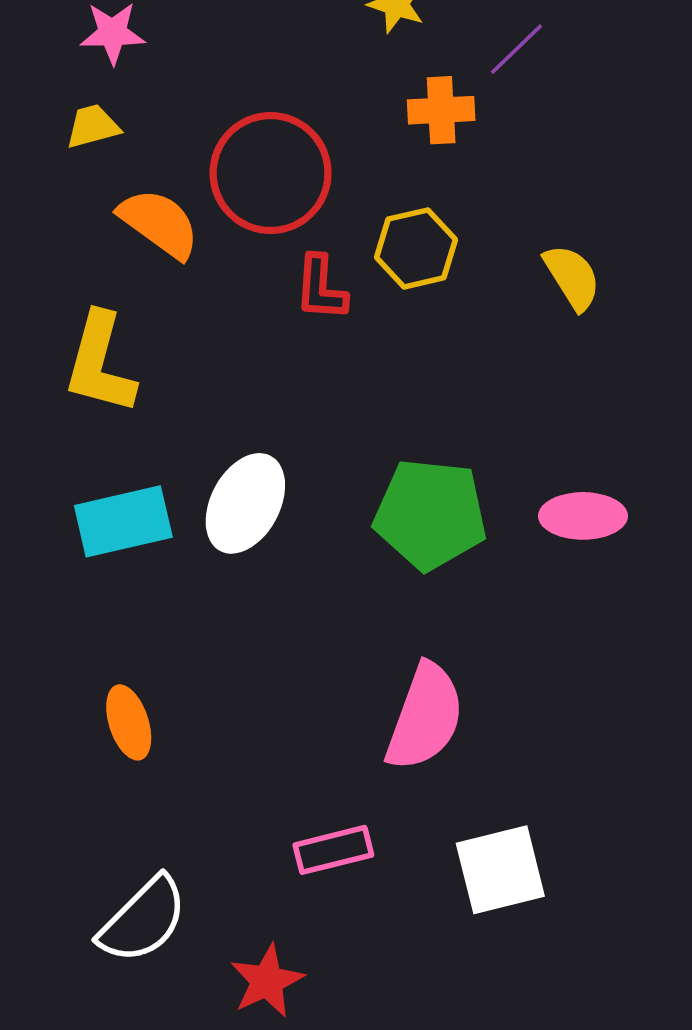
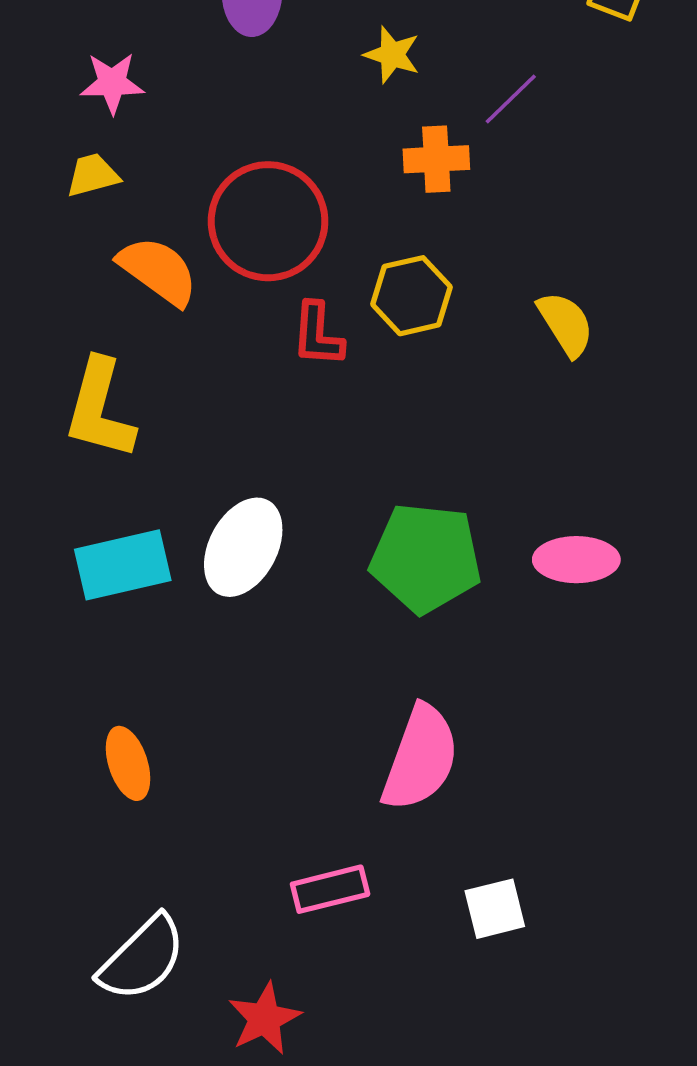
white square: (500, 870) -> (495, 909), size x0.7

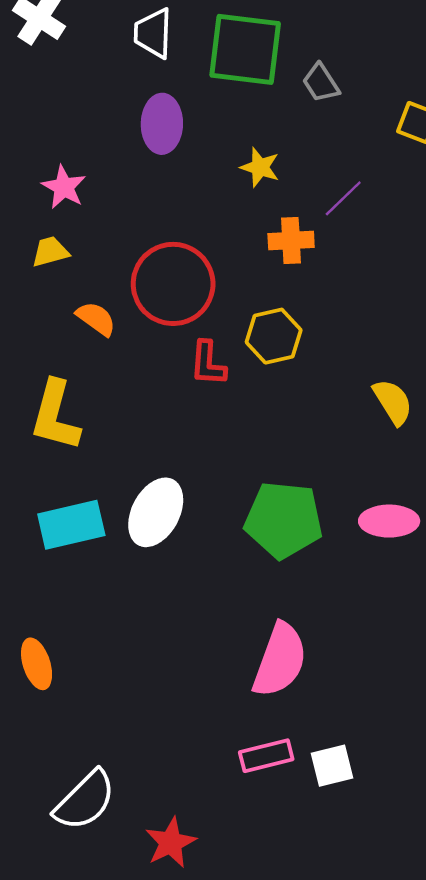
pink star: (112, 83) -> (64, 187), turned 30
orange semicircle: (158, 271) -> (96, 319), size x0.7
yellow semicircle: (566, 324) -> (393, 402), moved
orange ellipse: (128, 763) -> (37, 664), moved
pink rectangle: (330, 889) -> (266, 756), moved

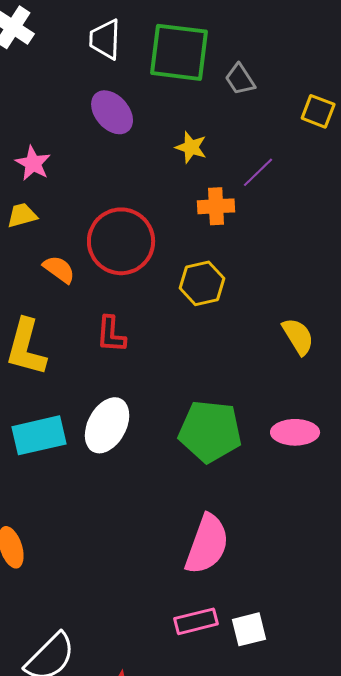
purple ellipse: (162, 124) -> (112, 112), turned -42
red L-shape: (208, 363) -> (111, 334), moved

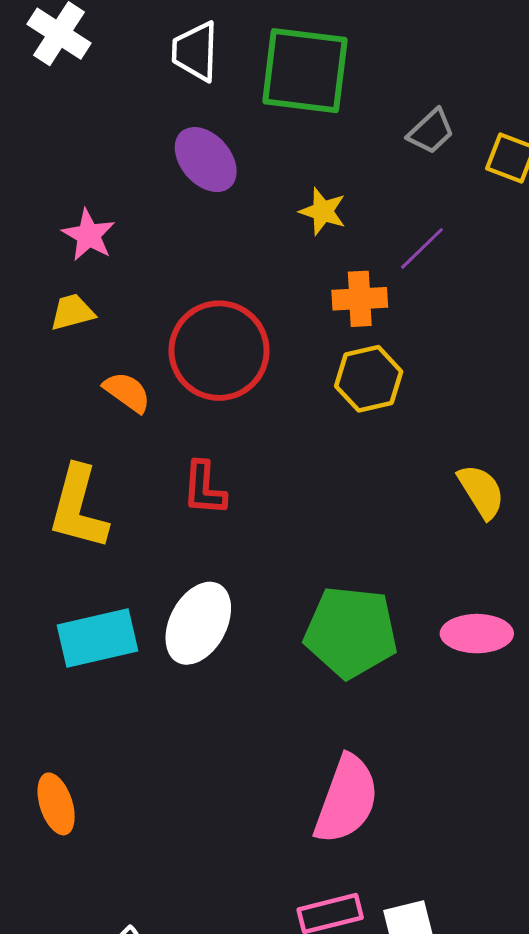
gray trapezoid: (240, 79) -> (431, 131), moved, turned -100
yellow hexagon: (202, 283) -> (369, 379), moved

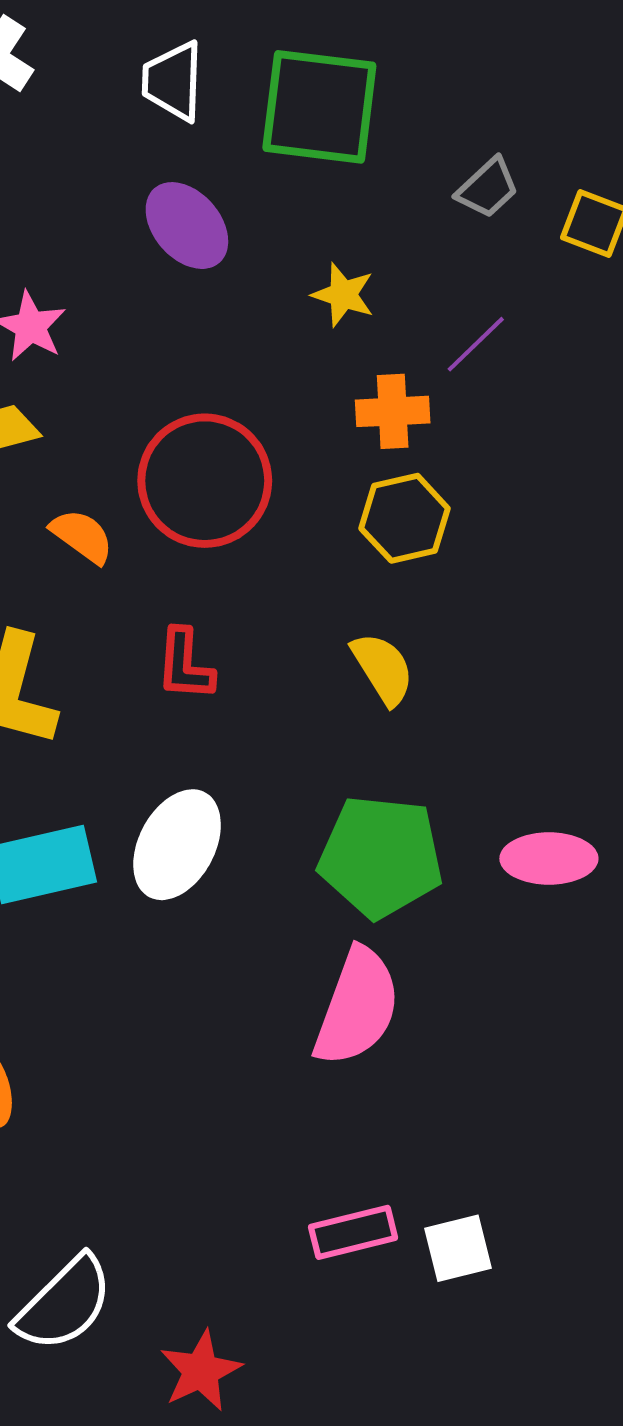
yellow semicircle: (481, 491) -> (383, 669), moved
pink semicircle: (346, 799) -> (357, 1007), moved

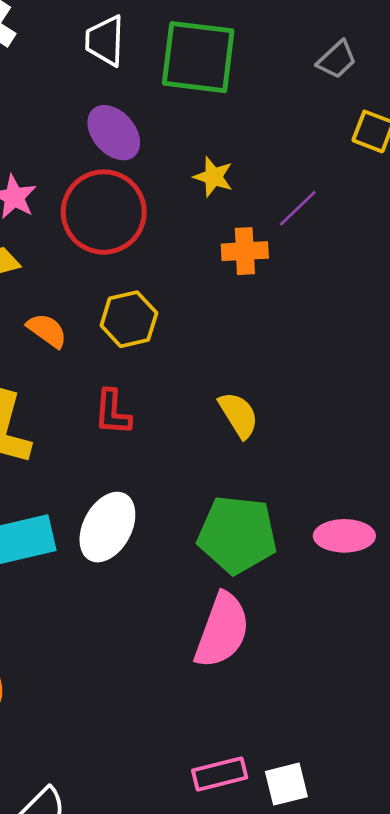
gray trapezoid: (488, 188) -> (337, 60), moved
red circle: (205, 481) -> (104, 212), moved
yellow hexagon: (405, 518) -> (129, 319), moved

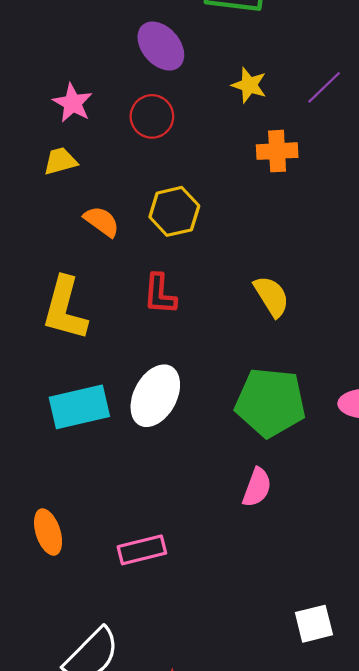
purple line: (298, 208) -> (324, 87), moved
red circle: (104, 212) -> (152, 116), size x0.6
pink semicircle: (222, 630) -> (257, 487), size x0.6
pink rectangle: (220, 774) -> (142, 550), moved

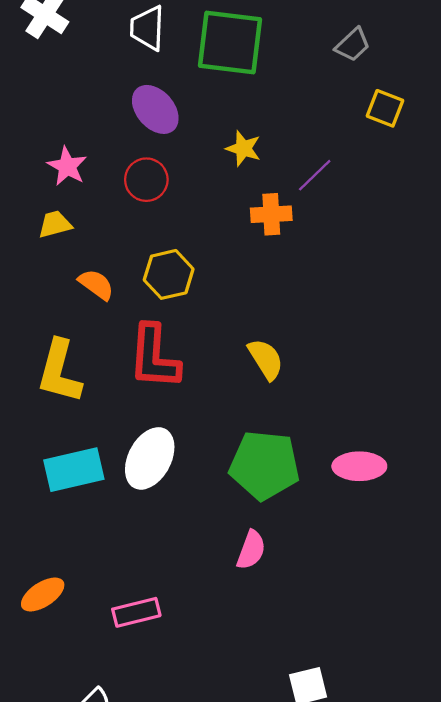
purple line: (324, 87) -> (315, 175), moved
red L-shape: (160, 294) -> (154, 357), size x1.6
orange ellipse: (48, 532) -> (43, 594), turned 75

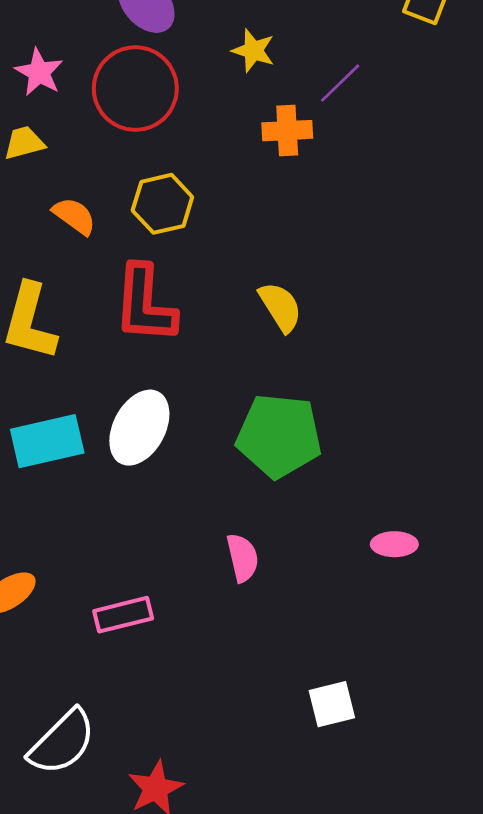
red circle: (146, 180) -> (135, 89), size x1.6
pink ellipse: (359, 466) -> (394, 544), moved, size x0.7
pink semicircle: (251, 550) -> (242, 558), moved, turned -33

